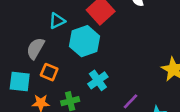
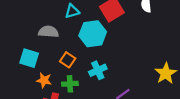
gray semicircle: (35, 48) -> (48, 32), turned 54
orange square: (49, 72) -> (68, 60), moved

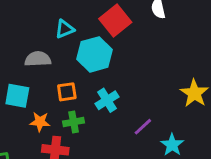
orange square: (68, 60) -> (67, 92), turned -35

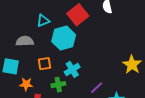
green cross: (74, 122) -> (58, 85), moved

